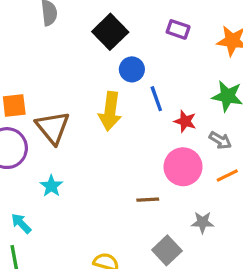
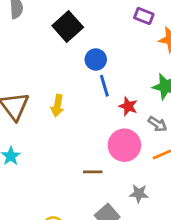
purple rectangle: (178, 29) -> (144, 16), moved
blue circle: (132, 69) -> (96, 59), moved
yellow arrow: (110, 111) -> (57, 106), moved, size x0.7

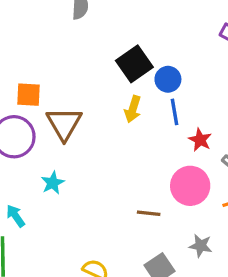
black square: (68, 26) -> (134, 64), moved
yellow arrow: (57, 106) -> (133, 109), moved

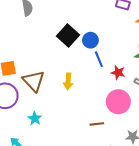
yellow arrow: (133, 109) -> (68, 81), moved

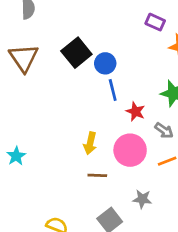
brown triangle: (34, 81) -> (24, 58), moved
yellow arrow: (68, 81) -> (90, 143), moved

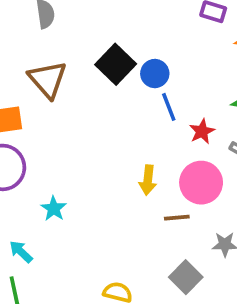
red star: (136, 111) -> (202, 131), turned 30
brown line: (97, 175) -> (177, 218), moved

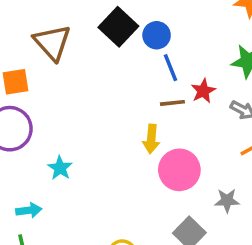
pink circle: (201, 183) -> (179, 170), moved
brown line: (177, 218) -> (172, 103), moved
cyan arrow: (21, 252) -> (29, 210), turned 130

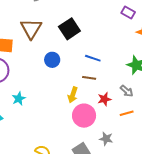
blue circle: (157, 35) -> (52, 60), moved
blue line: (171, 68) -> (93, 58), turned -63
red star: (203, 91) -> (104, 99), moved

